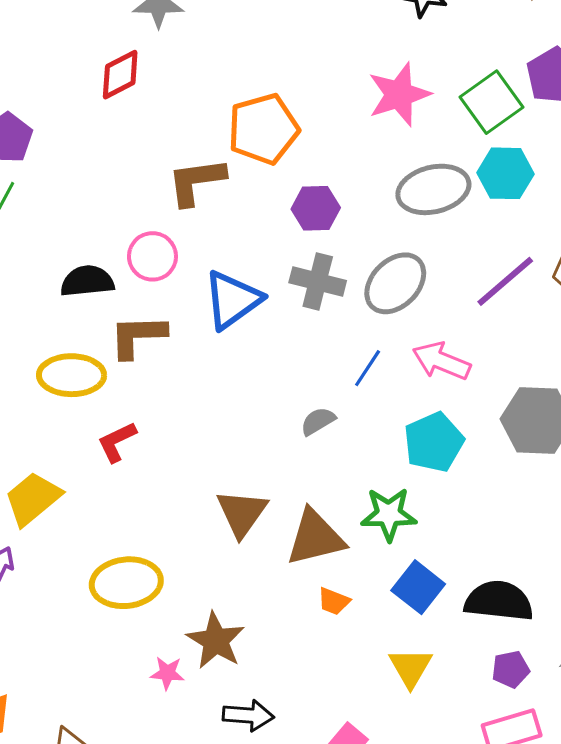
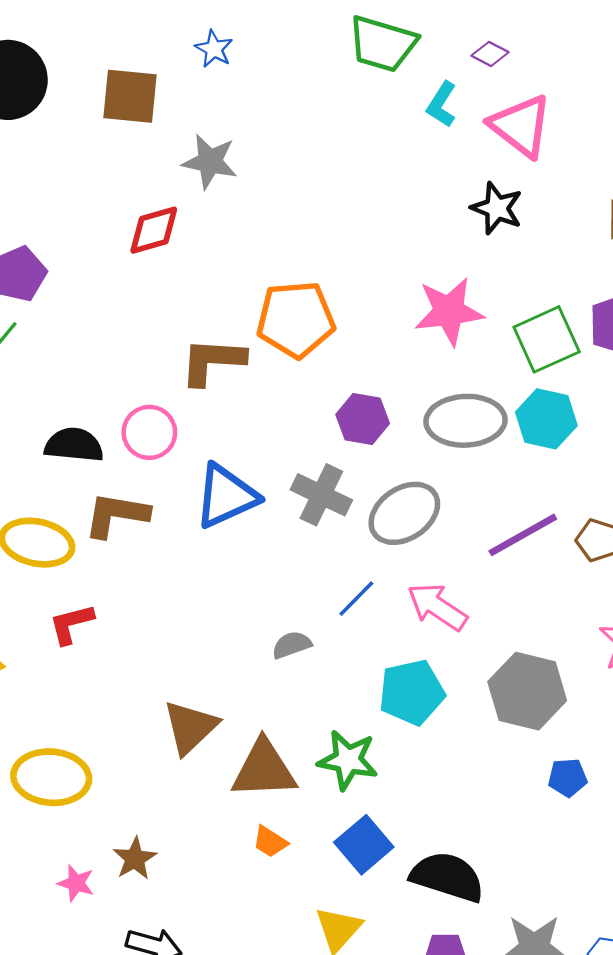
purple hexagon: (316, 208) -> (363, 419), moved
brown star: (216, 641) -> (135, 859), size x0.7

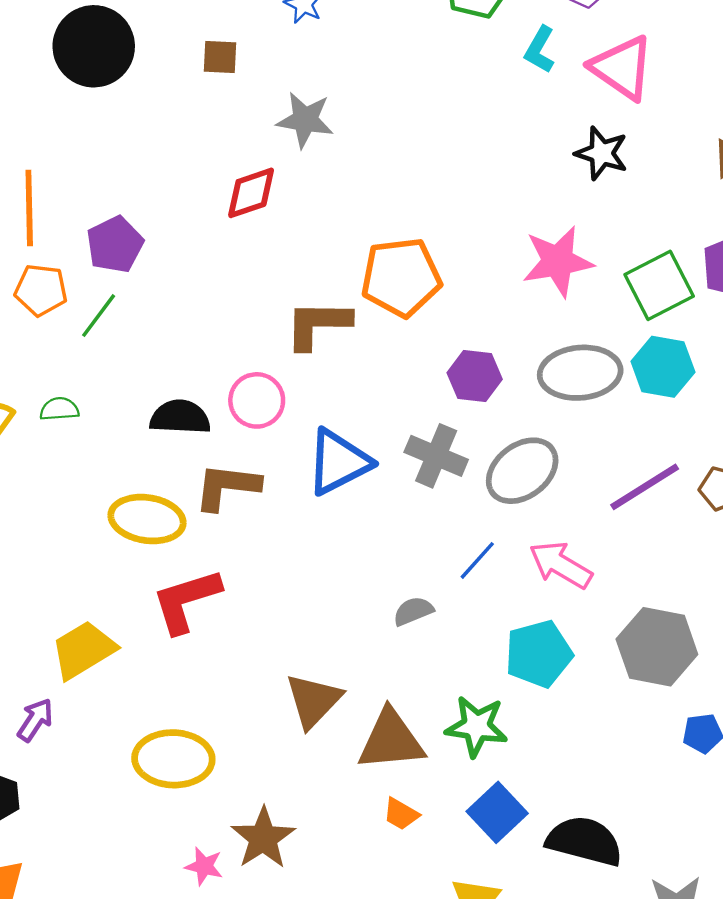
brown square: (130, 96) -> (220, 57), size x0.6
red L-shape: (71, 624) -> (186, 601), size x1.5
brown star: (135, 859) -> (263, 838), size x1.4

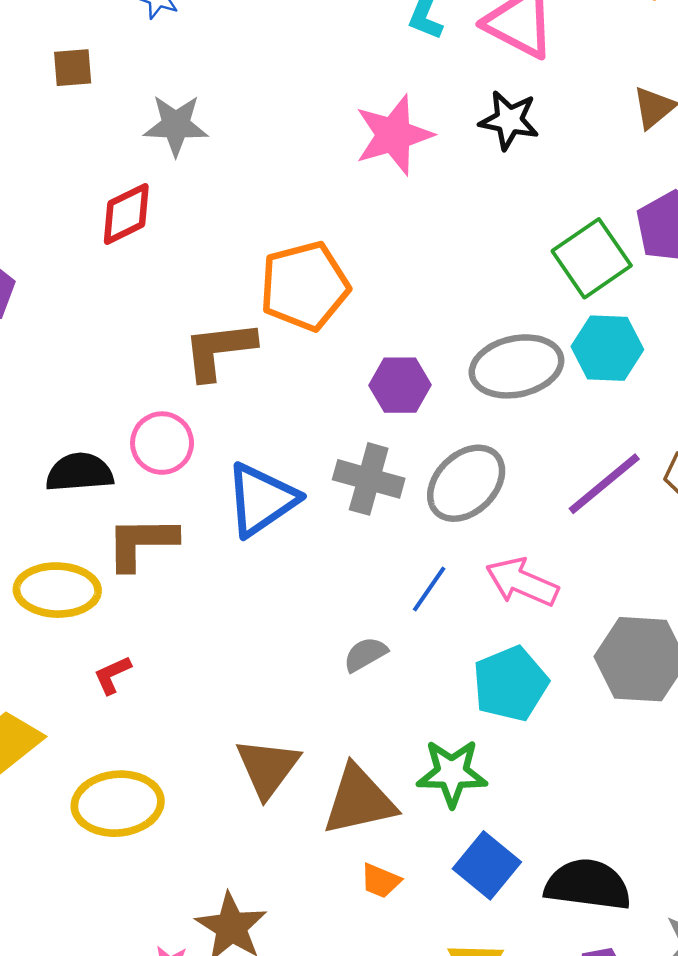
pink star: (558, 261) -> (394, 135), moved
red L-shape: (186, 601) -> (112, 675), size x0.5
yellow ellipse: (173, 759) -> (118, 804), moved

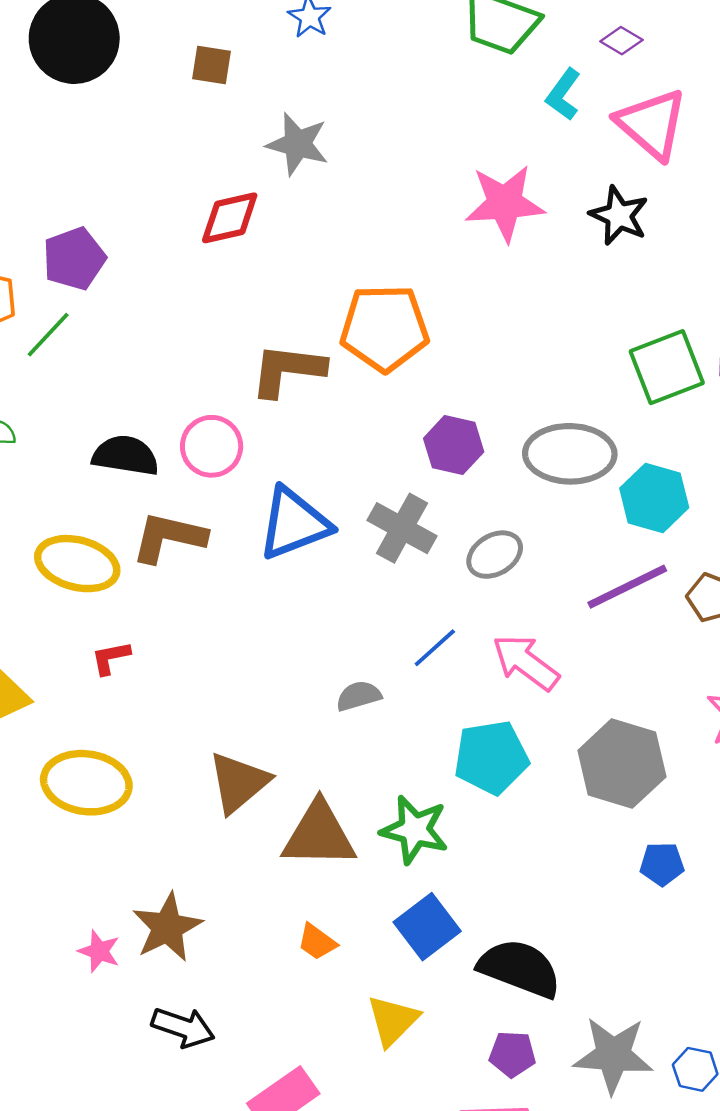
cyan hexagon: (607, 348) -> (654, 498), moved
gray ellipse: (466, 483) -> (495, 555), size x0.7
orange trapezoid: (381, 881) -> (317, 942), moved

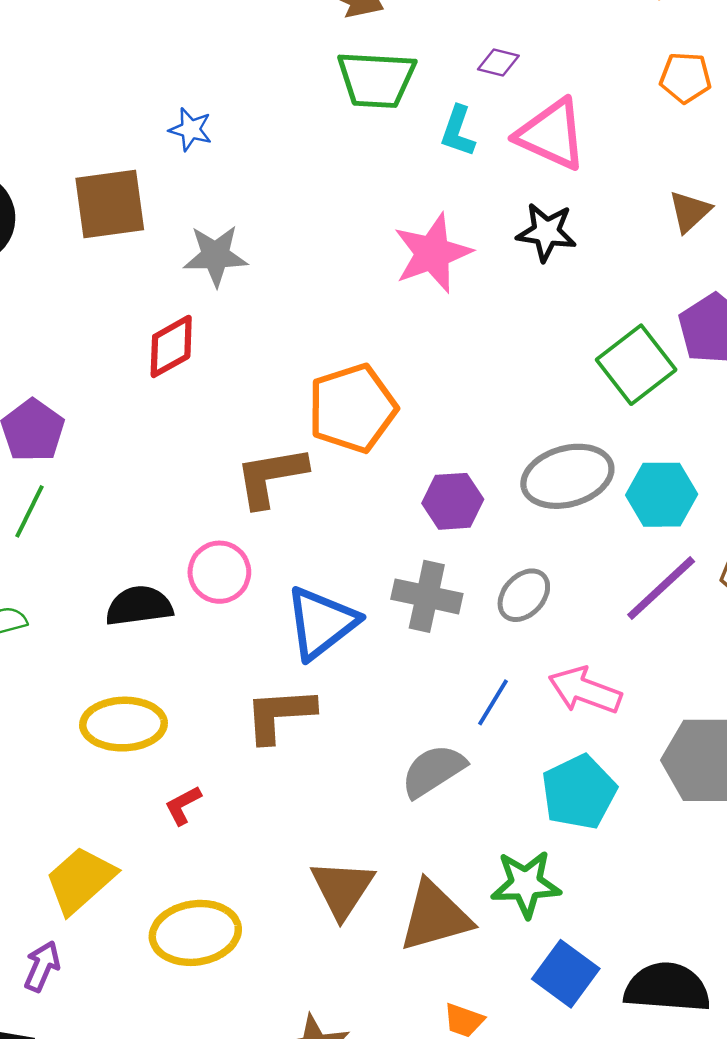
brown square: (212, 65) -> (110, 204), size x1.8
brown L-shape: (169, 537) -> (280, 715), moved
gray semicircle: (359, 696) -> (433, 771), size x1.5

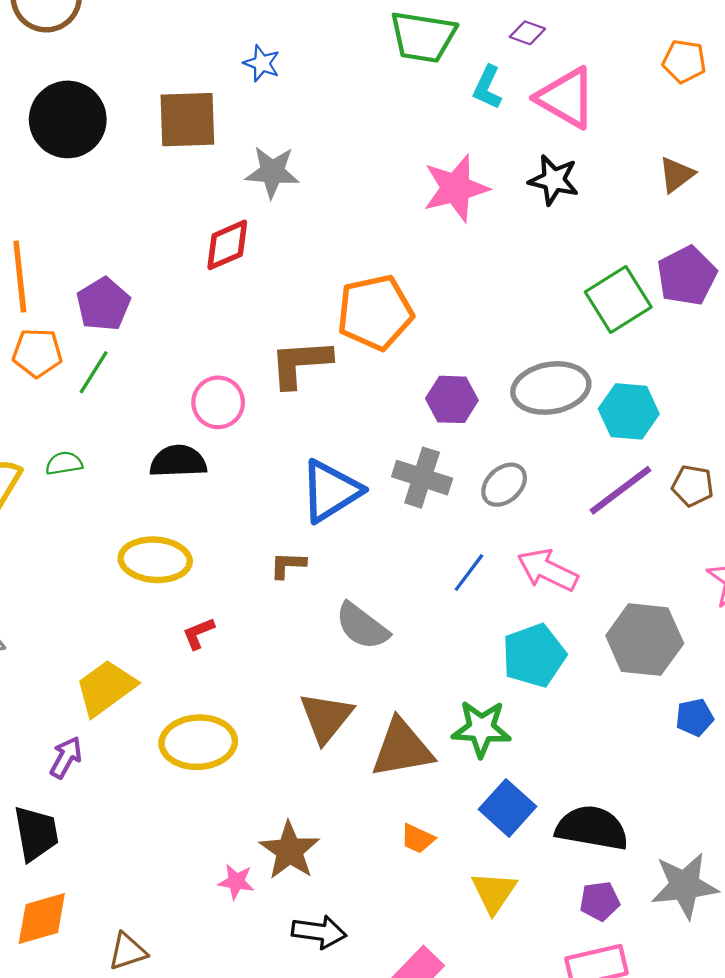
pink circle: (219, 572) -> (218, 402), moved
brown L-shape: (280, 715) -> (288, 565), size x0.6
gray semicircle: (433, 771) -> (362, 626), moved, turned -116

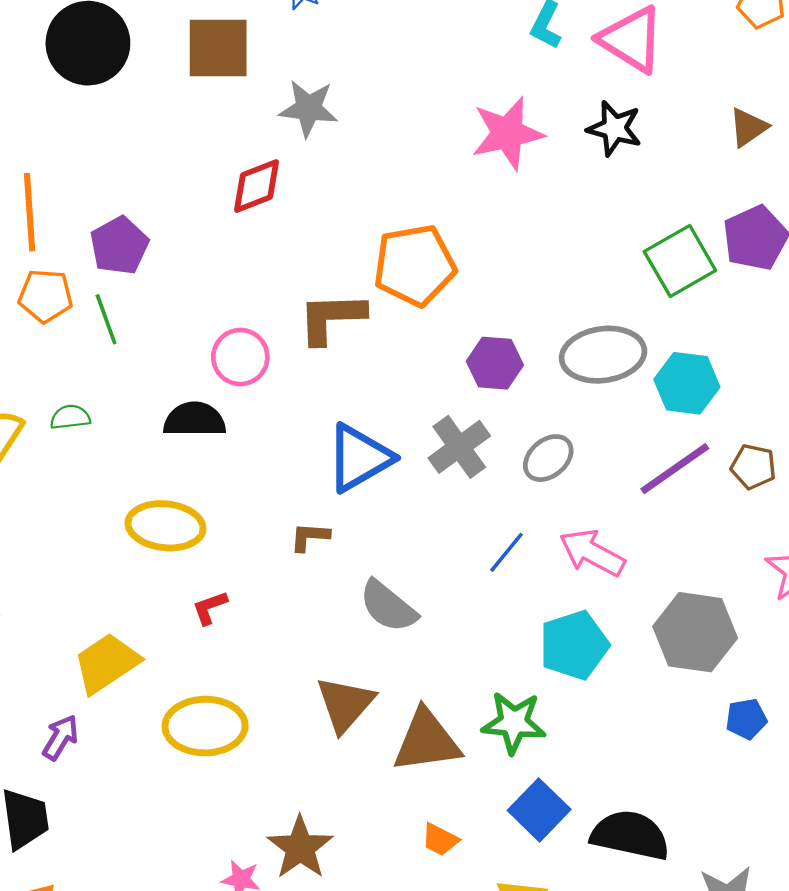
green line: (94, 372) -> (106, 319), turned -54
gray cross: (422, 478) -> (459, 447), turned 34

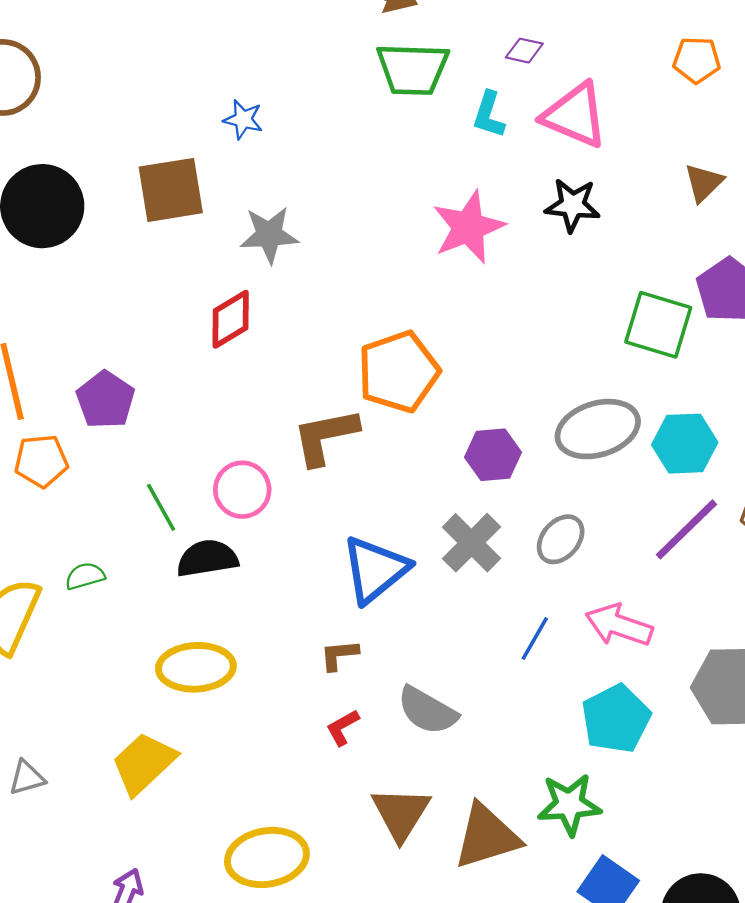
green square: (680, 261) -> (658, 325), turned -34
green line: (106, 319) -> (161, 507), moved
red L-shape: (210, 608) -> (343, 728), moved
yellow trapezoid: (107, 663) -> (144, 763), moved

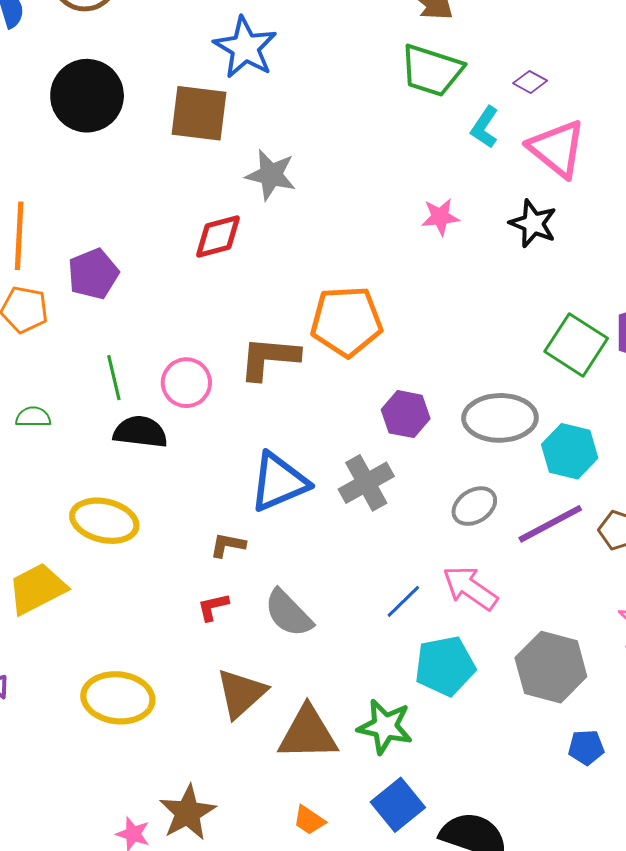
blue star: (243, 119) -> (245, 48), moved, size x1.8
pink star: (468, 227) -> (440, 217), size x0.6
gray ellipse: (561, 539) -> (474, 506), moved
blue line: (535, 639) -> (403, 601), moved

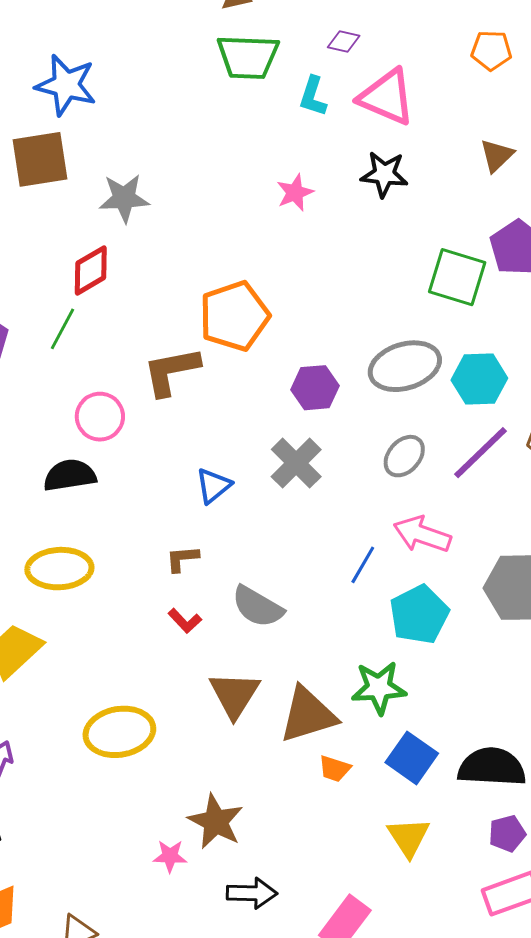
green line: (114, 378) -> (62, 329), moved, turned 57
blue triangle: (279, 482) -> (213, 486), size x0.6
red L-shape: (213, 607) -> (185, 621), turned -104
orange trapezoid: (309, 820) -> (335, 769), moved

